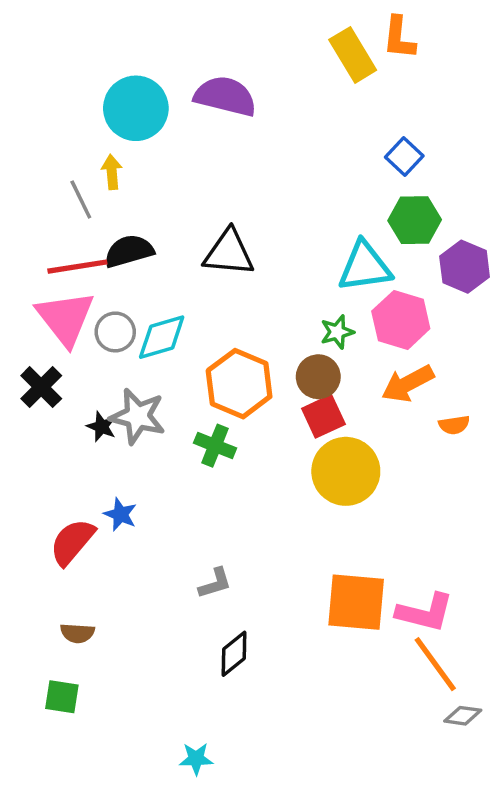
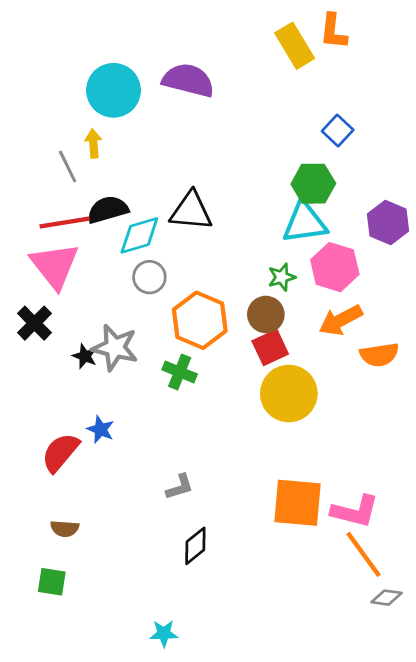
green hexagon: (415, 220) -> (313, 184), moved
gray circle: (115, 332) -> (149, 277), moved
cyan diamond: (162, 337) -> (139, 235), moved
orange semicircle: (454, 425) -> (379, 355), size x1.5

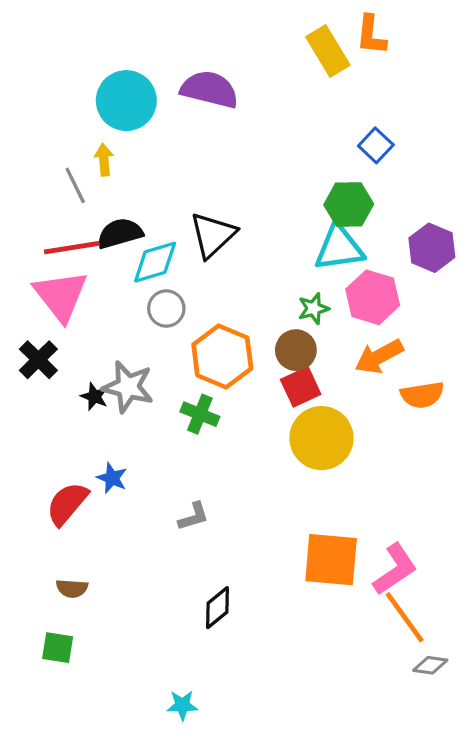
black triangle: (191, 211) -> (213, 235), turned -48
gray L-shape: (180, 487) -> (194, 516), moved
pink L-shape: (355, 511) -> (395, 569), turned -48

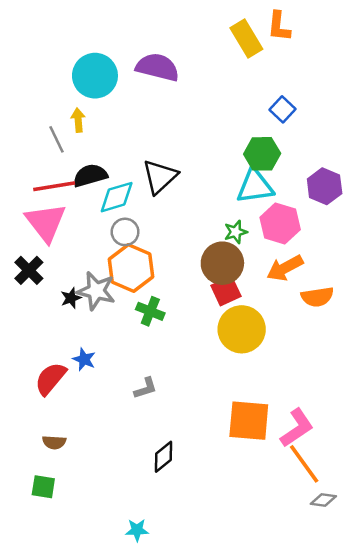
brown circle: (296, 350) -> (222, 263), size x1.4
orange hexagon: (222, 357) -> (131, 268), moved
black star: (94, 396) -> (71, 298), turned 30

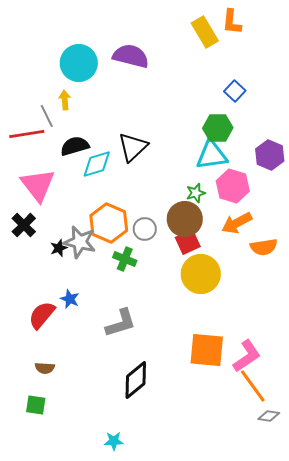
red line: (54, 186) -> (27, 134), moved
gray circle: (125, 232) -> (145, 229), moved
gray L-shape: (145, 388) -> (121, 323), size x1.6
black diamond: (163, 457) -> (136, 380), size x1.4

